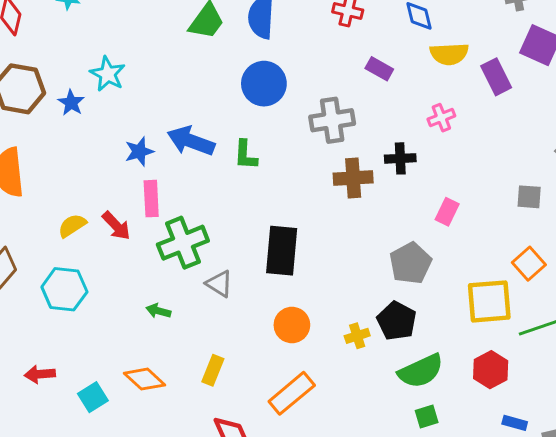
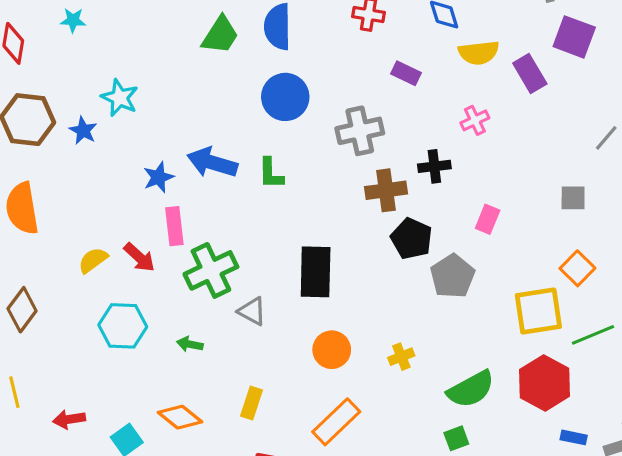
cyan hexagon: (64, 289) -> (123, 326), moved
black pentagon: (397, 321) -> (412, 239), moved
red hexagon: (491, 370) -> (544, 383), size x1.4
green square: (427, 417) -> (456, 438), moved

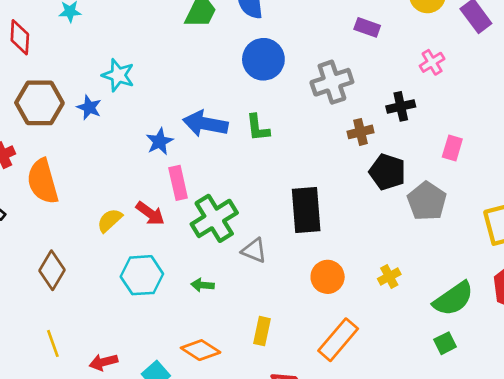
brown cross: (386, 190) -> (360, 132), size x0.7

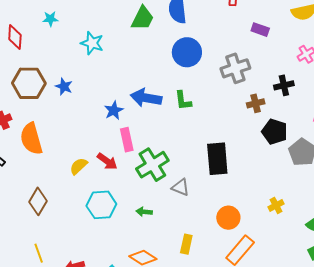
cyan star: (118, 75) -> (92, 43), moved
orange circle: (328, 277) -> (228, 218), moved

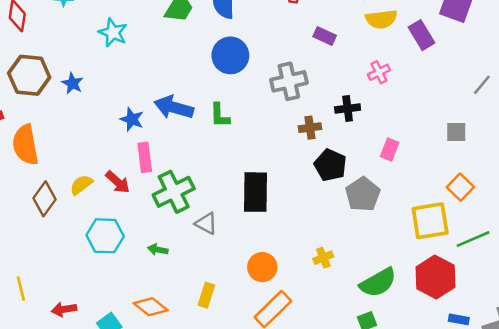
blue star: (114, 110) -> (132, 119), turned -30
brown diamond: (38, 201) -> (44, 199), moved

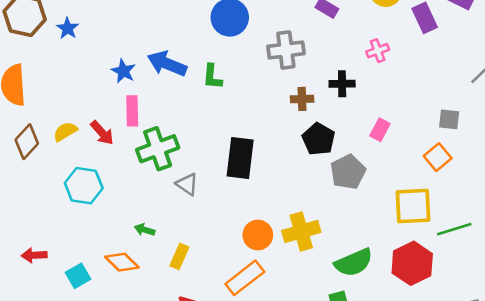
orange square: (460, 187) -> (438, 157), moved
green arrow: (158, 250) -> (145, 230), moved
yellow cross: (323, 258) -> (301, 231), size x1.8
orange circle: (262, 267) -> (258, 235), moved

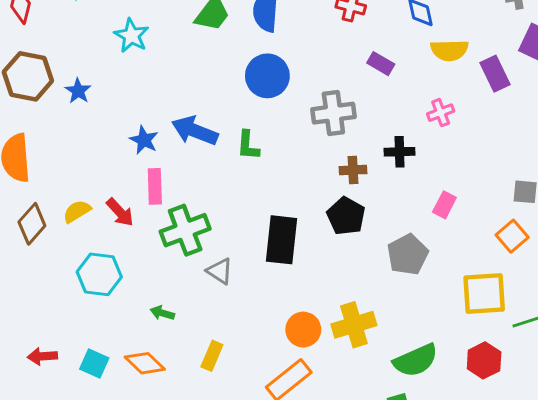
black pentagon: (318, 139) -> (346, 216), moved
green arrow: (145, 230) -> (162, 313), moved
red hexagon: (412, 263) -> (484, 360), size x0.7
cyan square: (78, 276) -> (94, 363), moved, turned -35

